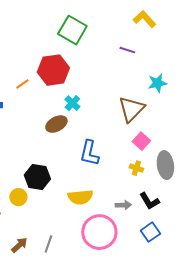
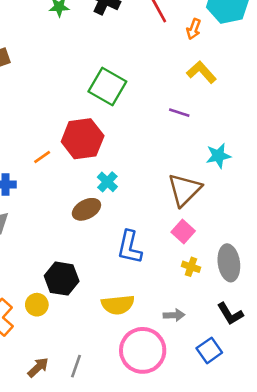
pink square: (141, 141) -> (183, 232), moved
black L-shape: (149, 201) -> (230, 314), moved

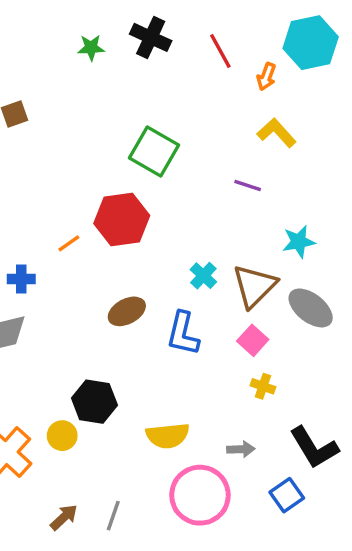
cyan cross: (107, 182) -> (203, 276), moved
blue L-shape: (130, 247) -> (183, 334), moved
gray ellipse: (229, 263) -> (311, 308), moved, turned -44
black L-shape: (230, 314) -> (314, 448), size x1.4

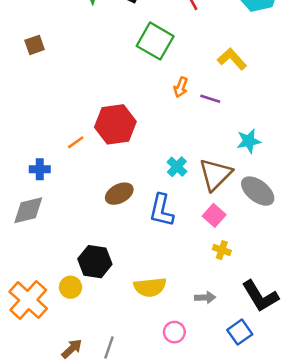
orange arrow: (266, 77) -> (181, 87), moved
green square: (154, 151) -> (155, 41), moved
pink circle: (200, 495) -> (174, 332), size x0.5

